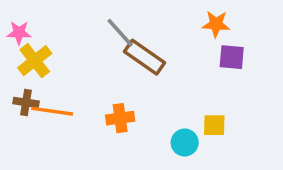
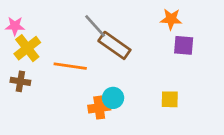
orange line: (52, 111) -> (70, 66), moved
orange cross: (120, 118) -> (99, 108), moved
cyan circle: (185, 143) -> (113, 98), moved

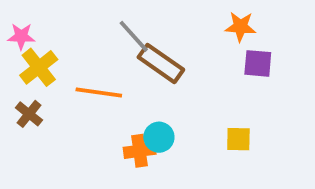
brown cross: (20, 81) -> (29, 114), turned 30

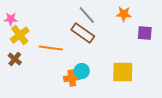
gray line: (134, 36) -> (87, 15), moved
purple square: (258, 63) -> (145, 33), moved
yellow square: (238, 139) -> (123, 72), size x1.6

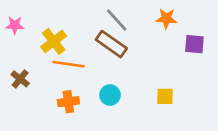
yellow cross: (20, 35) -> (54, 41), moved
yellow square: (123, 72) -> (165, 96), size x0.6
orange cross: (72, 78) -> (68, 102), moved

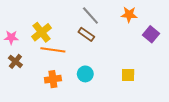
pink star: (15, 25) -> (11, 37), moved
brown rectangle: (111, 44) -> (86, 34), size x0.7
purple square: (194, 44) -> (151, 34), turned 35

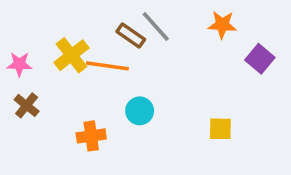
brown rectangle: (86, 34) -> (131, 35), moved
orange line: (53, 50) -> (107, 66), moved
cyan circle: (85, 74) -> (140, 111), moved

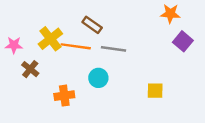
orange star: (222, 25) -> (170, 14), moved
gray line: (156, 26) -> (114, 49), moved, turned -40
brown cross: (27, 105) -> (30, 69), moved

